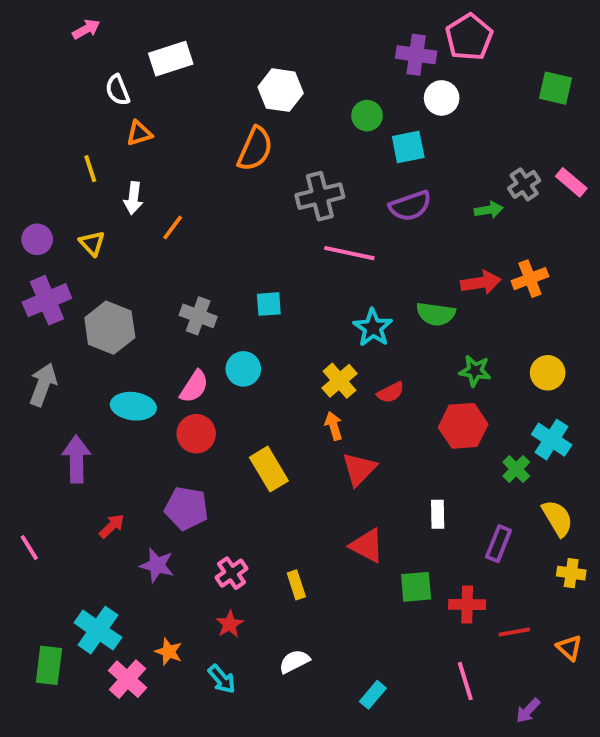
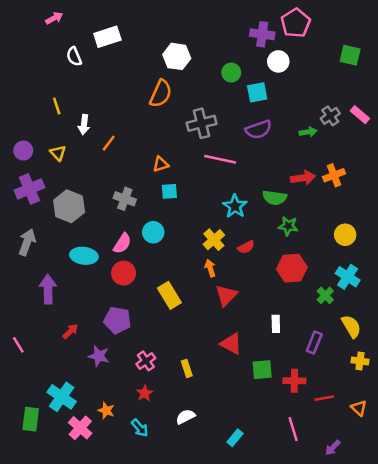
orange triangle: (139, 133) -> (161, 164), moved
green star: (475, 371) -> (288, 226), moved

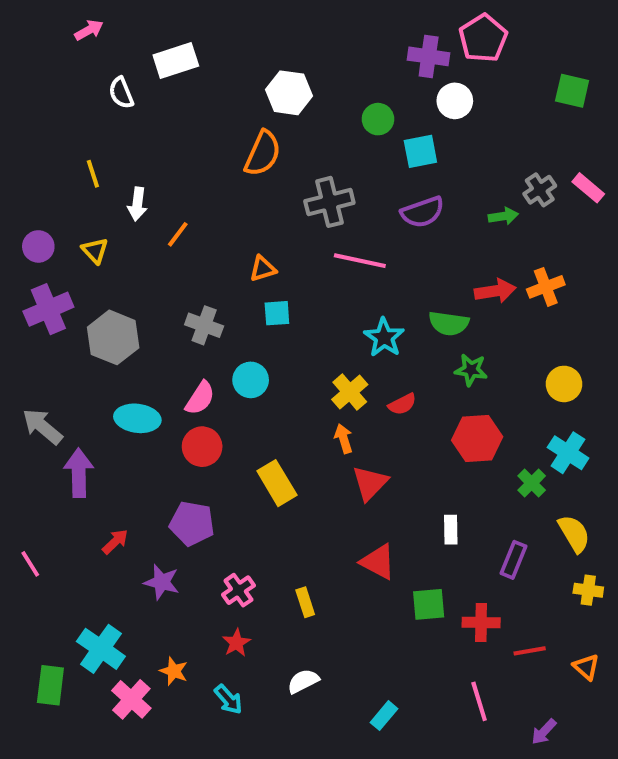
gray arrow: (27, 242) -> (42, 426), moved, turned -70

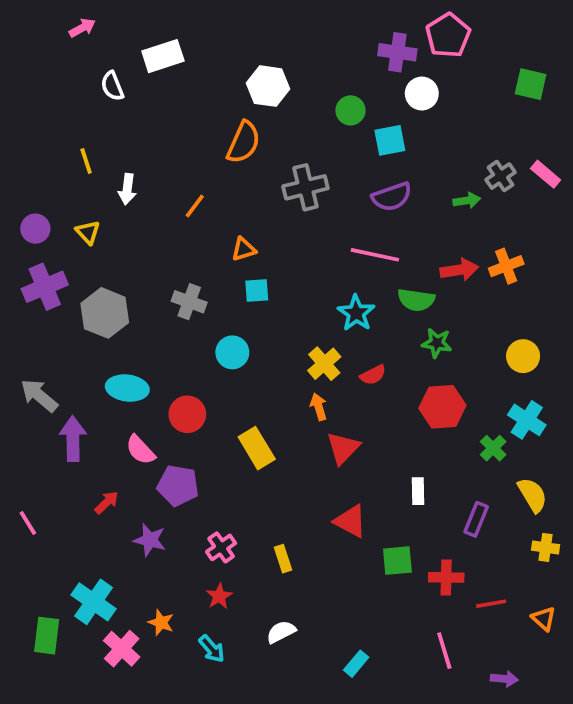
orange line: (178, 234) -> (195, 206), moved
pink line: (360, 261) -> (375, 255), moved
pink semicircle: (200, 398) -> (140, 450), moved, turned 104
purple arrow: (544, 732) -> (504, 679), turned -128

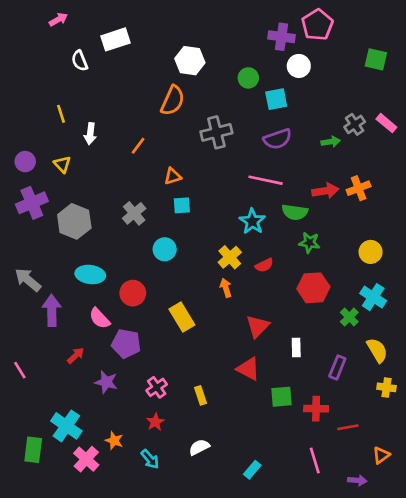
gray cross: (189, 302) -> (134, 213), turned 30
red triangle: (343, 448) -> (258, 326), moved
orange triangle: (544, 619) -> (381, 455), moved, turned 42

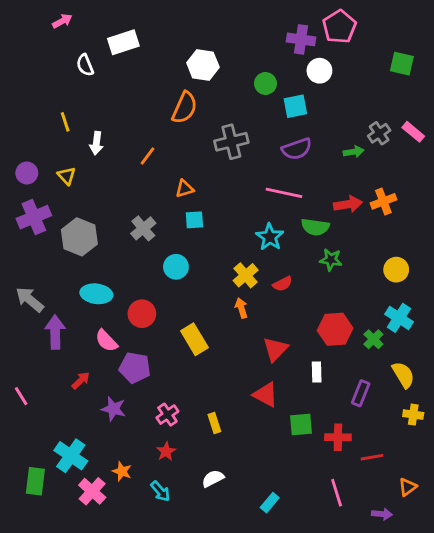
red hexagon: (313, 288) -> (335, 329), moved

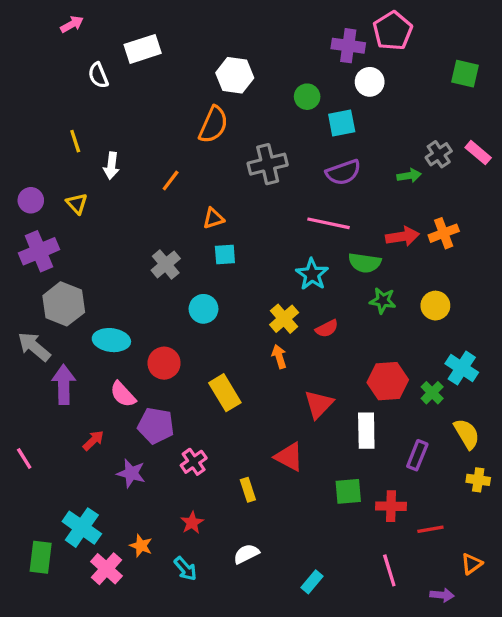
gray hexagon: (79, 237) -> (64, 304), moved
yellow circle: (396, 270) -> (435, 306), moved
white rectangle: (317, 372) -> (366, 431), size x1.5
red triangle: (265, 395) -> (289, 457), moved
pink cross: (167, 415) -> (194, 462), moved

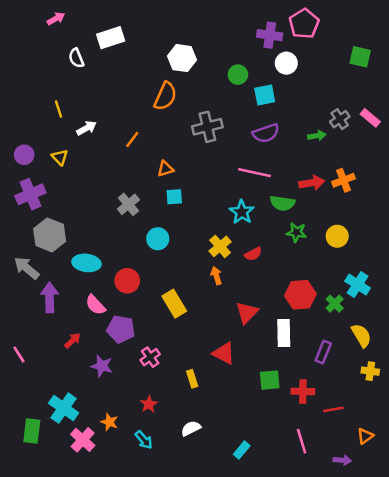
white arrow: (111, 166) -> (86, 128), turned -126

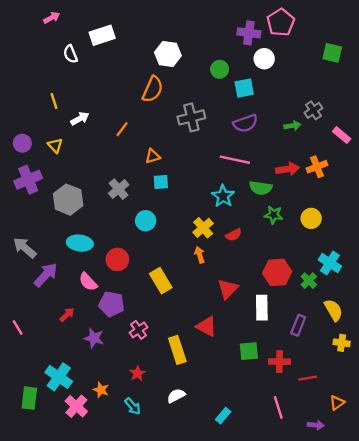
pink rectangle: (370, 118) -> (342, 135), moved
gray hexagon: (50, 235) -> (68, 200), moved
purple arrow: (50, 297) -> (46, 275), turned 44
yellow rectangle: (192, 379) -> (177, 350), size x1.6

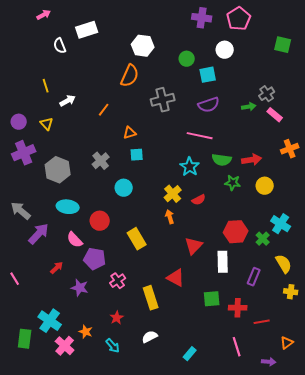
purple cross: (249, 33) -> (202, 18), moved
pink rectangle: (342, 135) -> (275, 115), moved
orange cross: (317, 167) -> (290, 149), moved
red arrow: (288, 169) -> (252, 160), moved

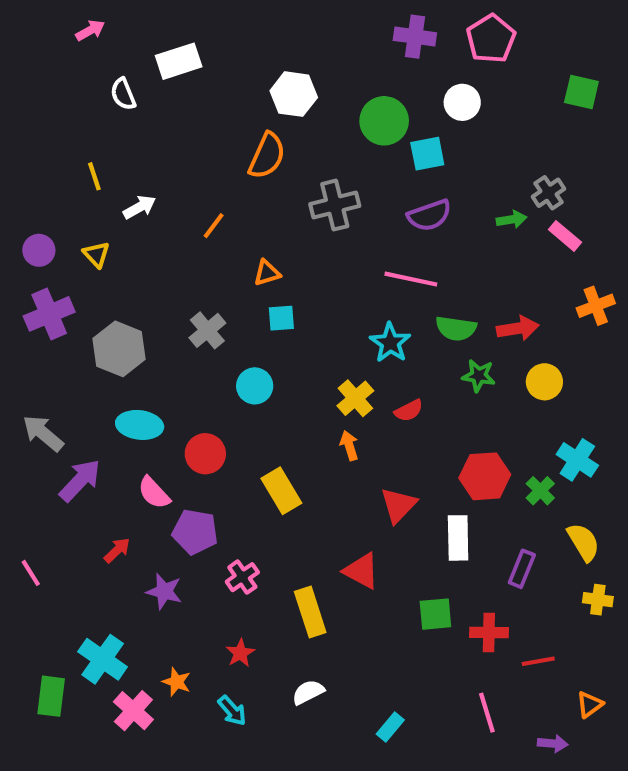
green circle: (187, 59) -> (384, 121), size x1.5

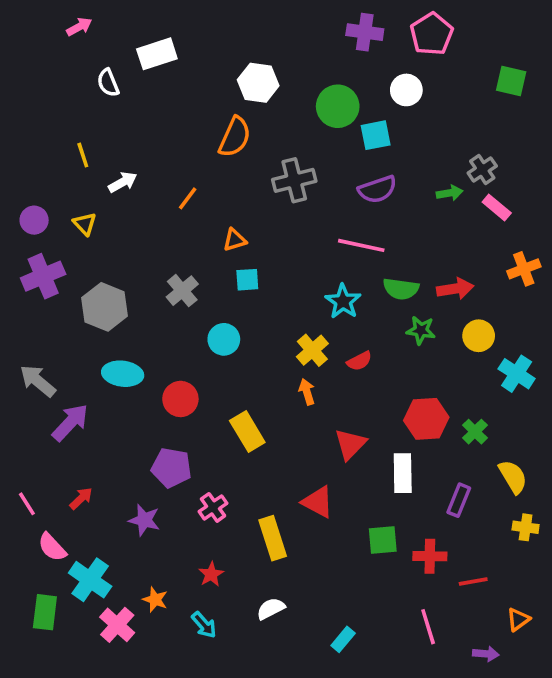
cyan cross: (577, 460) -> (517, 374), moved
pink semicircle: (154, 493) -> (52, 547), moved
red arrow: (117, 550) -> (81, 498), moved

